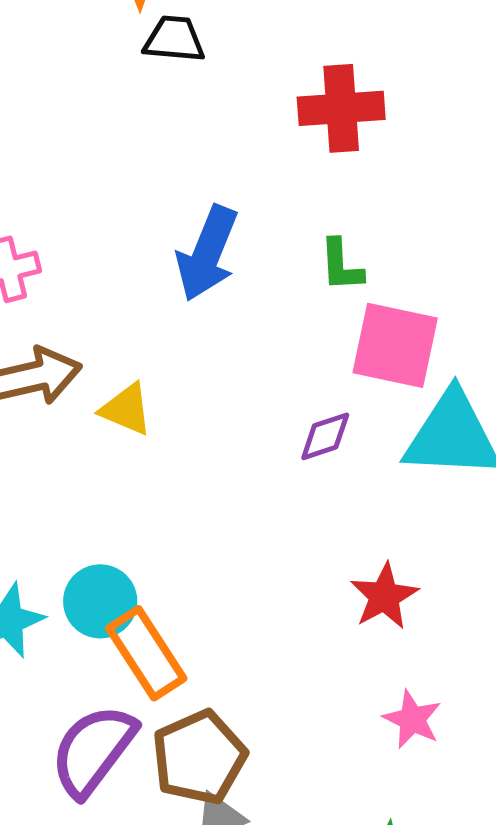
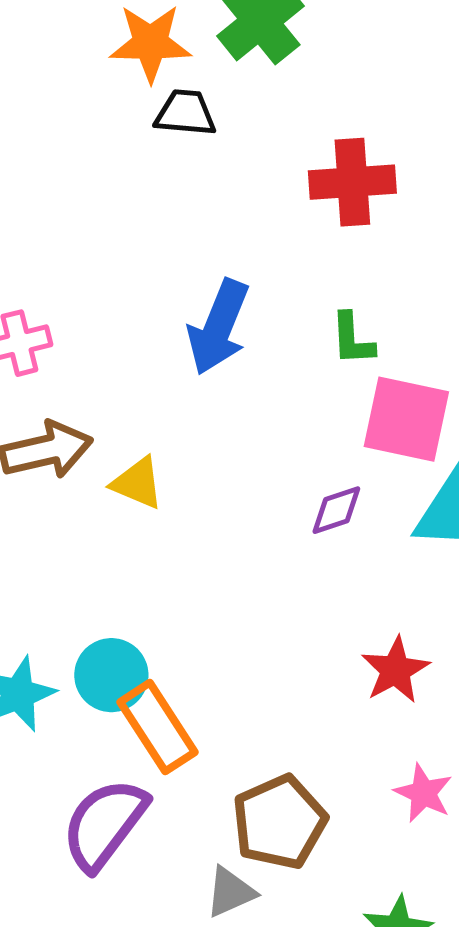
brown pentagon: (199, 757) -> (279, 822), moved

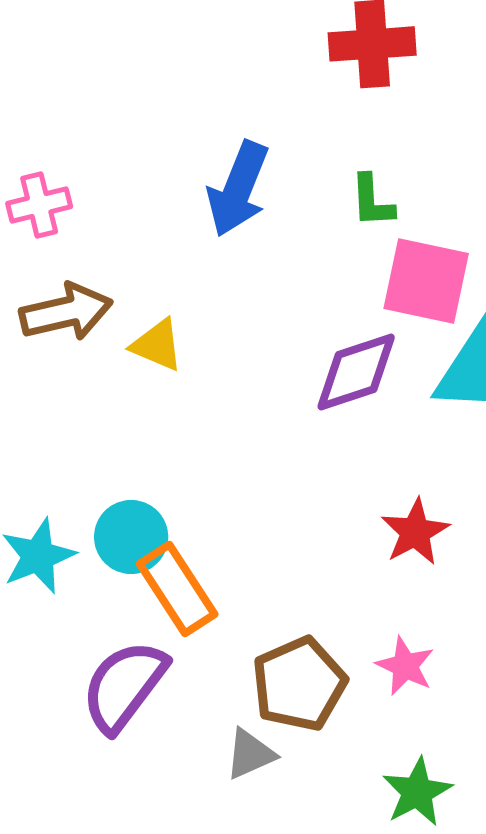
purple diamond: (336, 510) -> (356, 372), size x1.6
pink star: (423, 793) -> (405, 666), moved

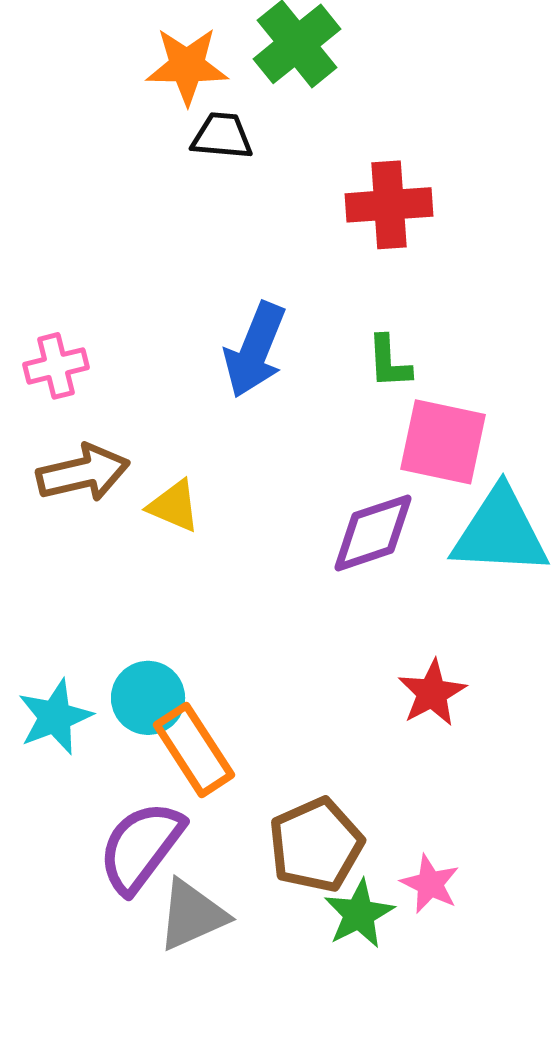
pink star: (405, 666) -> (430, 884), moved
gray triangle: (250, 754) -> (192, 915), moved, size x1.4
green star: (417, 792) -> (359, 914), moved

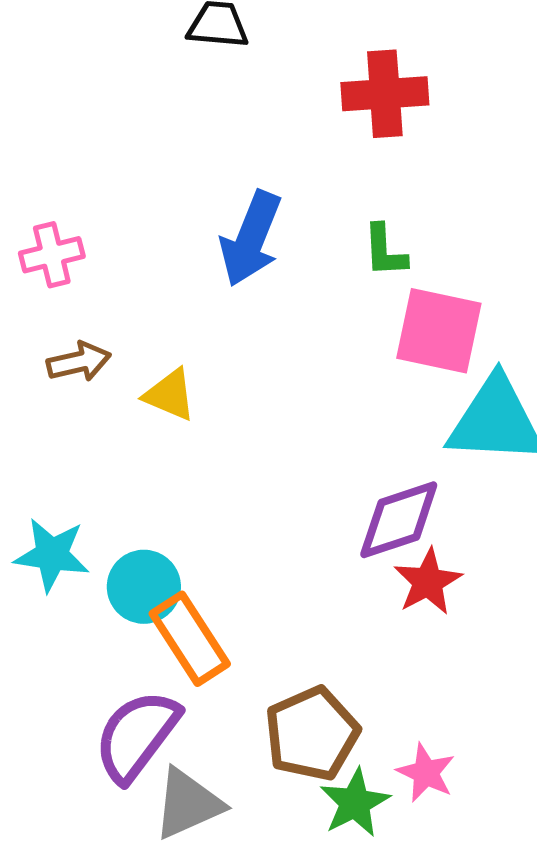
brown arrow: (83, 473) -> (79, 362), size x0.7
purple diamond: (373, 533) -> (399, 520), moved
cyan star: (55, 717) -> (52, 555), moved, turned 30

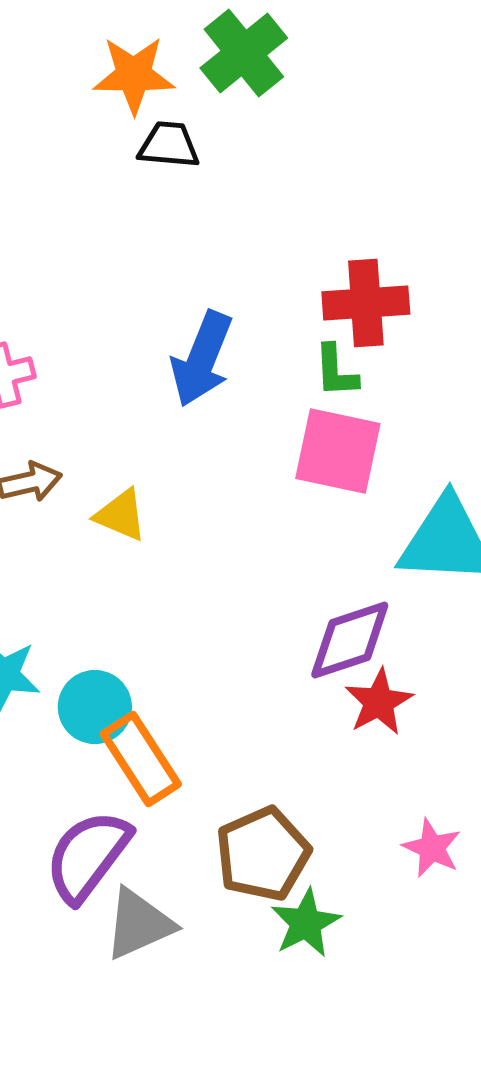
red cross: (385, 94) -> (366, 303), moved
pink square: (439, 331) -> (338, 451), moved
pink star: (426, 773) -> (432, 848), moved

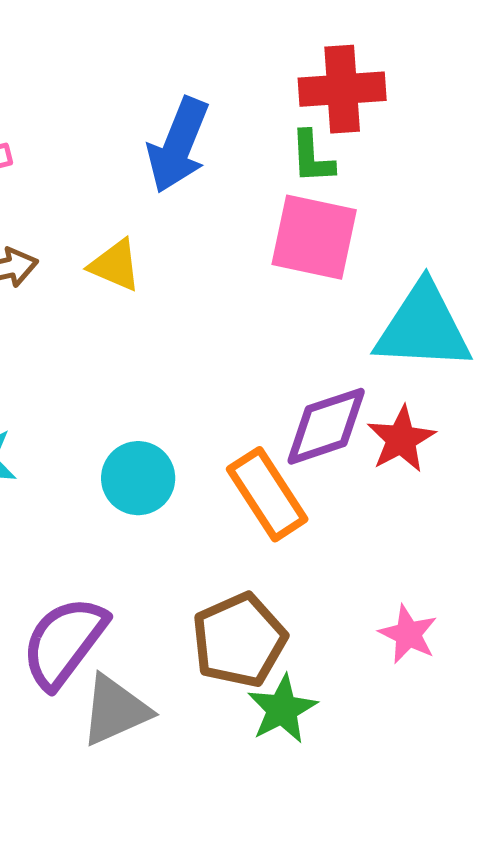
yellow triangle: (121, 515) -> (115, 265), moved
red star: (379, 702) -> (401, 439), moved
cyan circle: (95, 707) -> (138, 478), moved
orange rectangle: (141, 759) -> (267, 494), moved

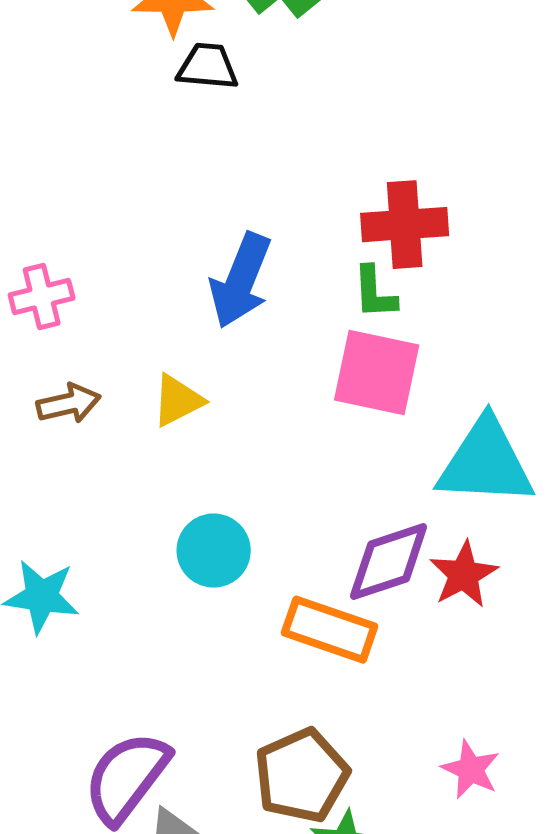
yellow triangle: (115, 265) -> (178, 401), turned -50
cyan circle: (138, 478) -> (214, 551), moved
orange rectangle: (267, 494) -> (330, 630), turned -38

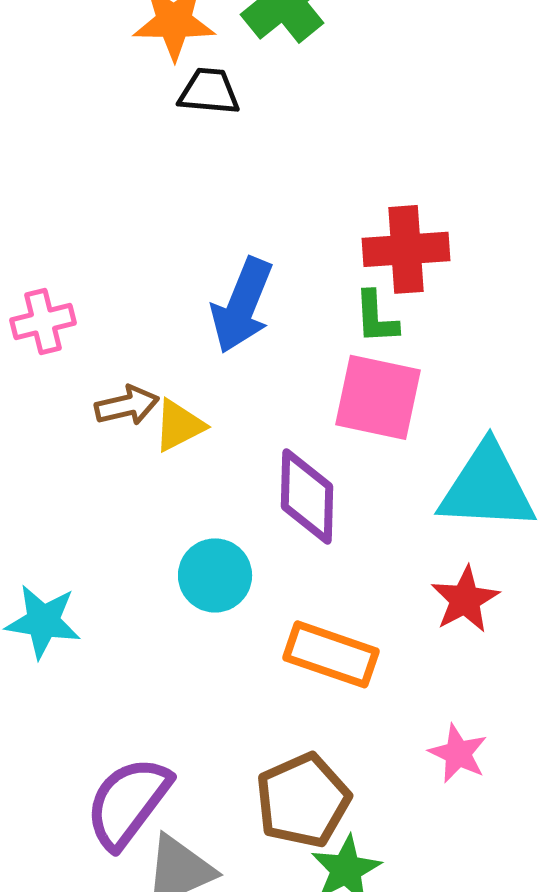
brown arrow: (69, 404) -> (127, 405), moved
purple diamond: (389, 562) -> (307, 496), moved, turned -70
pink star: (471, 770) -> (458, 753), moved

